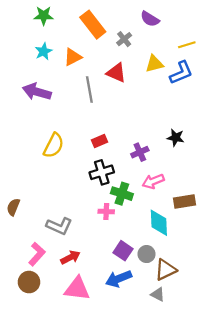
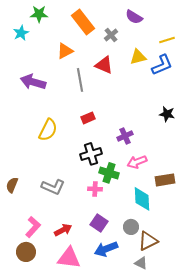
cyan star: (44, 51) -> (21, 33), moved
black star: (176, 138) -> (167, 114), moved
red rectangle: (100, 141) -> (88, 118), moved
gray L-shape: (59, 226) -> (53, 187), moved
purple square: (123, 251) -> (99, 223), moved

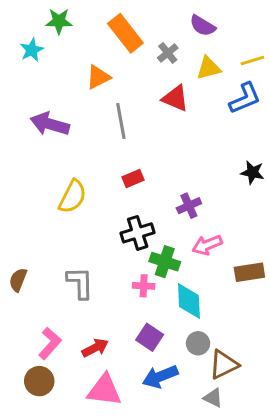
yellow triangle: (138, 57) -> (209, 68), moved
red triangle: (104, 65) -> (175, 98), moved
gray L-shape: (53, 187) -> (80, 283), turned -115
cyan diamond: (142, 199) -> (189, 301), moved

